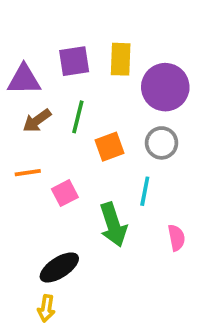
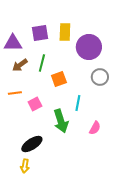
gray circle: (162, 143) -> (100, 77), moved
pink semicircle: (176, 238) -> (95, 128), turned 40

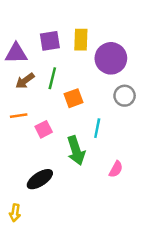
pink semicircle: (95, 128) -> (116, 169), moved
yellow arrow: (25, 166) -> (15, 213), moved

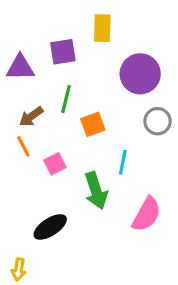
yellow rectangle: (81, 40) -> (102, 28), moved
brown arrow: (25, 81) -> (31, 116), moved
orange line: (19, 116) -> (23, 146), turned 70
pink semicircle: (116, 169) -> (146, 214), size x1.6

